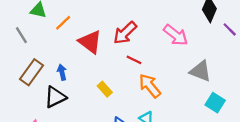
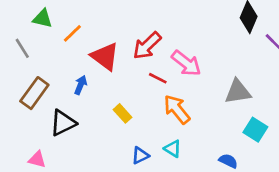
pink arrow: (176, 35) -> (186, 63), moved
gray triangle: (200, 71) -> (238, 92), turned -30
blue arrow: (62, 72) -> (81, 85), moved, turned 35

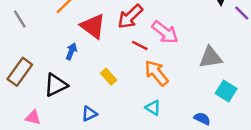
brown rectangle: (34, 93) -> (20, 72), moved
blue triangle: (140, 155) -> (89, 114), moved

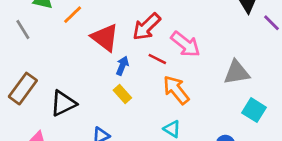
blue arrow: (71, 51) -> (122, 66), moved

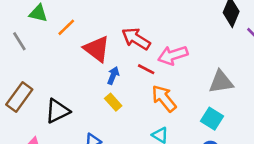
red arrow: (147, 27) -> (136, 39), turned 76
pink arrow: (185, 44) -> (173, 55), turned 124
cyan square: (254, 110) -> (212, 119), moved

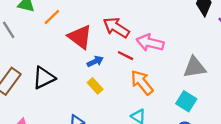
pink arrow: (173, 55) -> (150, 43), turned 32
blue arrow: (113, 76) -> (95, 61), turned 42
black triangle: (57, 111) -> (44, 78), moved

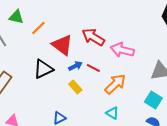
red line: (126, 56) -> (93, 68), moved
black triangle: (44, 78) -> (43, 69), moved
orange arrow: (142, 82) -> (115, 84), turned 85

